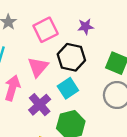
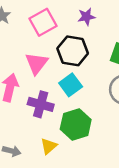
purple cross: (40, 105) -> (41, 104), turned -30

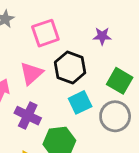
purple star: (86, 17) -> (102, 36), moved
cyan square: (71, 85) -> (80, 102), moved

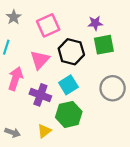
green square: (120, 81) -> (104, 45), moved, turned -35
cyan square: (80, 102) -> (68, 85), moved

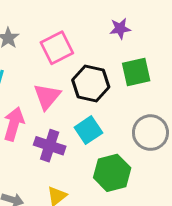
purple star: (95, 23) -> (120, 29), moved
green hexagon: (69, 114) -> (112, 173), moved

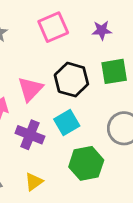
pink square: (57, 48) -> (53, 27), moved

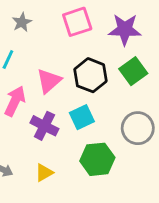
purple star: (102, 30) -> (125, 29), size x1.6
green square: (114, 71) -> (133, 71), turned -32

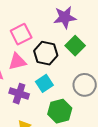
pink square: (77, 22) -> (21, 34), moved
pink triangle: (49, 81) -> (17, 62), turned 36

